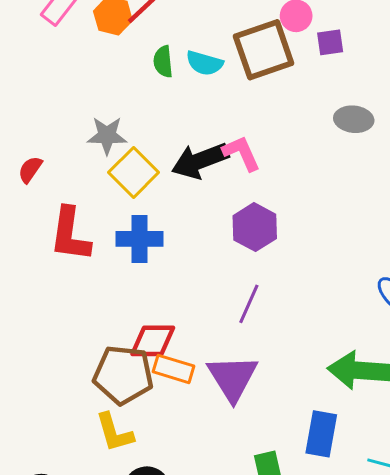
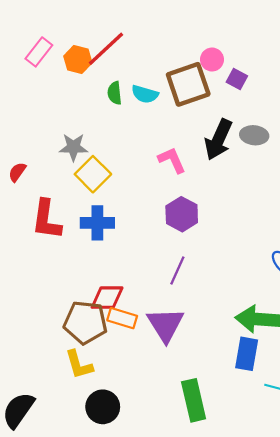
purple square: (330, 42) -> (237, 79), turned 36
black arrow: (200, 161) -> (218, 140), moved, turned -45
blue rectangle: (321, 434) -> (247, 354), moved

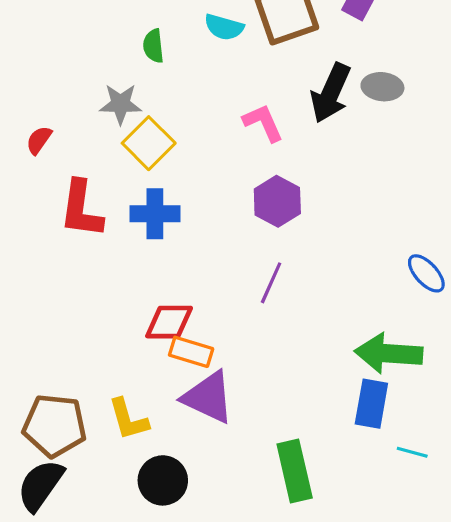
green semicircle: (115, 93) -> (153, 46), moved
brown pentagon: (85, 322) -> (55, 426), moved
purple triangle: (165, 325) -> (208, 397), moved, turned -33

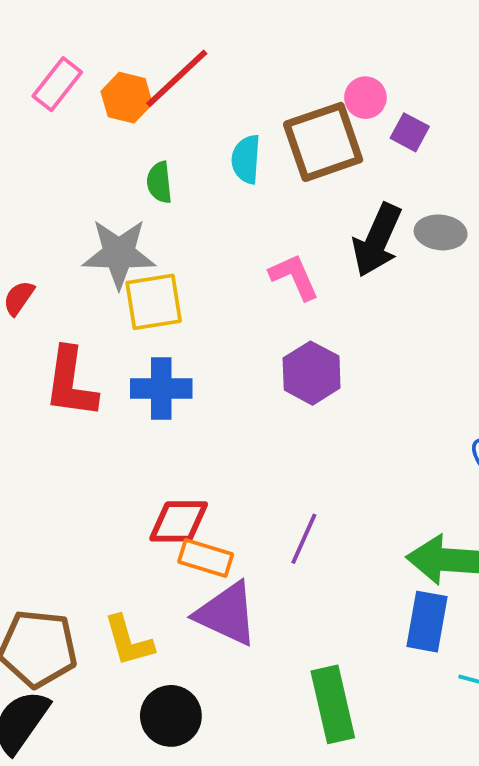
cyan semicircle: (224, 27) -> (246, 159), turned 78
gray star: (120, 104) -> (119, 254), size x1.4
yellow square: (149, 143) -> (154, 302), turned 36
purple line: (271, 283) -> (304, 539), moved

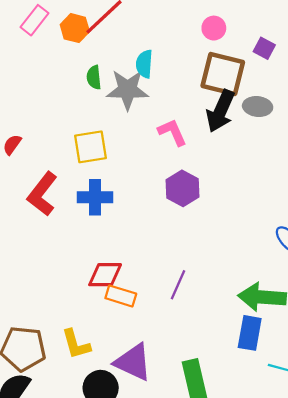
purple square: (410, 132) -> (264, 48), moved
brown square: (323, 142) -> (223, 74), moved, turned 33
gray star: (119, 254) -> (128, 90), moved
red L-shape: (71, 383) -> (42, 194), turned 30
purple triangle: (227, 614) -> (133, 362), moved

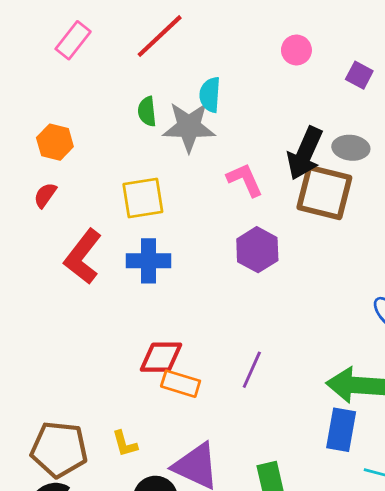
orange hexagon: (75, 28) -> (55, 142), moved
brown square: (223, 74) -> (324, 192), moved
yellow L-shape: (76, 344) -> (125, 444), size x0.7

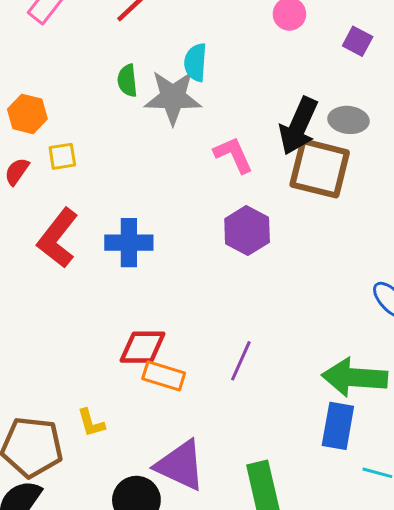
yellow square: (143, 198) -> (62, 156), moved, size x0.6
yellow L-shape: (125, 444) -> (91, 423), moved

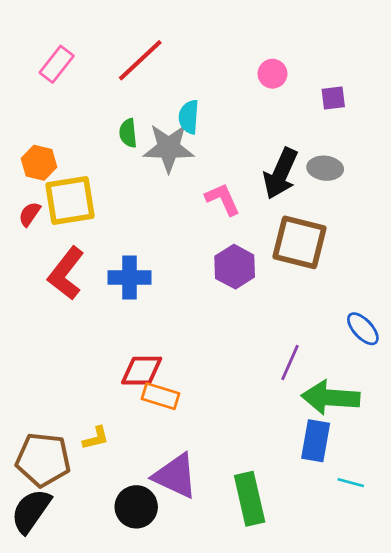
purple square: (358, 41) -> (333, 98), turned -35
yellow square: (62, 156) -> (70, 201), size x2.0
brown square: (320, 168) -> (299, 242), moved
purple line: (241, 361) -> (290, 362), moved
yellow L-shape: (91, 423) -> (96, 438), turned -88

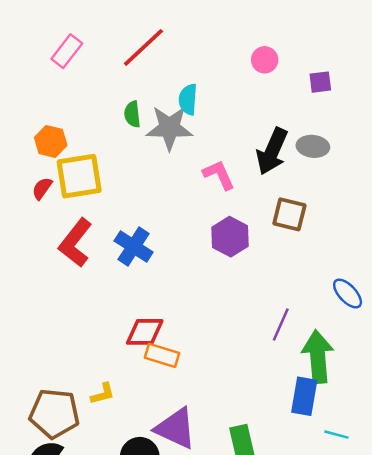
brown square: (299, 242) -> (289, 214), size x0.7
blue cross: (129, 277) -> (134, 247), turned 33
green arrow: (331, 398) -> (318, 357), turned 81

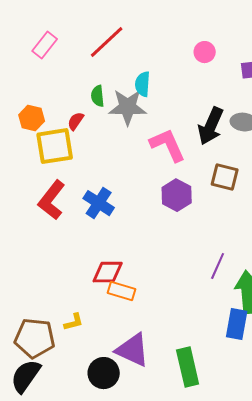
pink L-shape: (219, 175) -> (168, 145), size x1.4
red semicircle: (42, 188) -> (76, 121), moved

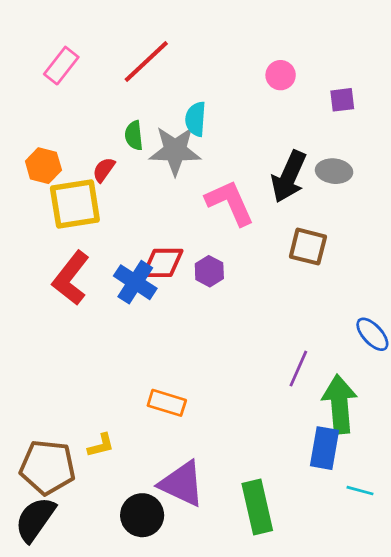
purple hexagon: (177, 195) -> (209, 271), moved, size x0.7
red diamond: (108, 272) -> (163, 263), moved

